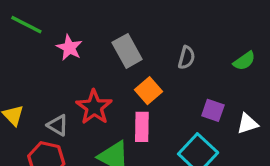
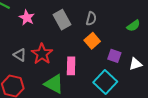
gray semicircle: (186, 58) -> (91, 19), moved
orange square: (149, 91) -> (92, 41), moved
gray triangle: (58, 125) -> (20, 55), moved

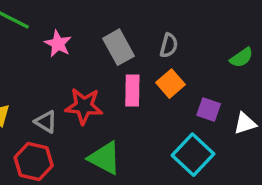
red star: (42, 54) -> (84, 106), turned -30
gray triangle: (20, 55) -> (46, 122), moved
pink rectangle: (71, 66) -> (132, 90), moved

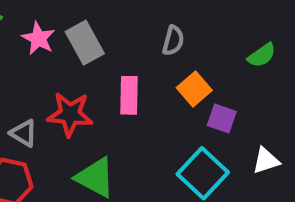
gray rectangle: (119, 47) -> (85, 43), moved
orange square: (170, 84) -> (194, 89), moved
white triangle: (245, 123) -> (266, 161), moved

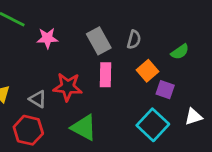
pink star: (38, 38) -> (47, 38), turned -30
gray rectangle: (85, 43) -> (99, 41), moved
green semicircle: (262, 55) -> (180, 52), moved

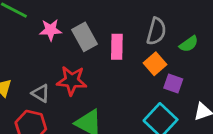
gray semicircle: (134, 40) -> (156, 31), moved, size x1.4
gray rectangle: (99, 41) -> (84, 37), moved
pink rectangle: (105, 75) -> (117, 47), moved

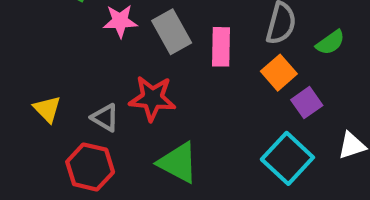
purple square: (173, 83) -> (307, 103), turned 36

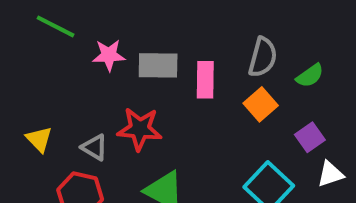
gray rectangle: (172, 32) -> (158, 65), turned -60
purple square: (307, 103) -> (310, 137), moved

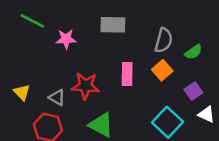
gray rectangle: (158, 65) -> (113, 25), moved
pink rectangle: (205, 80) -> (127, 74), moved
white triangle: (330, 174) -> (206, 114), turned 42

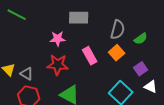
pink star: (66, 39) -> (58, 39), moved
pink rectangle: (127, 74) -> (90, 56), turned -30
gray triangle: (57, 98) -> (27, 74), moved

